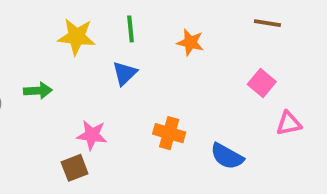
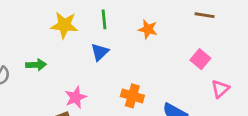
pink triangle: (289, 123) -> (220, 89), turned -30
pink star: (92, 135) -> (76, 97), turned -30

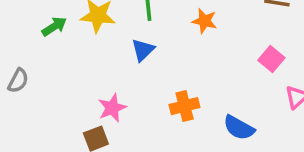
green arrow: (36, 65) -> (54, 26), moved, turned -30
orange cross: (132, 96) -> (185, 106), turned -30

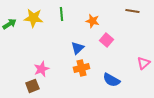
blue triangle: (143, 50) -> (77, 48), moved
pink square: (271, 59) -> (106, 40), moved

